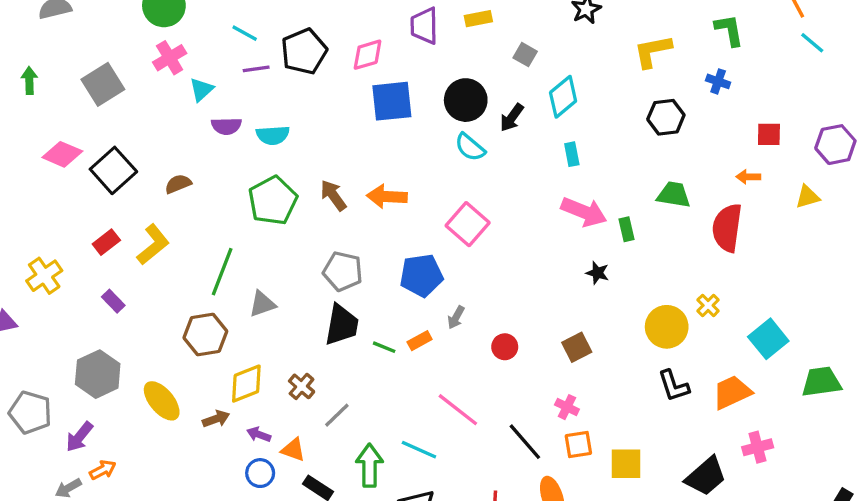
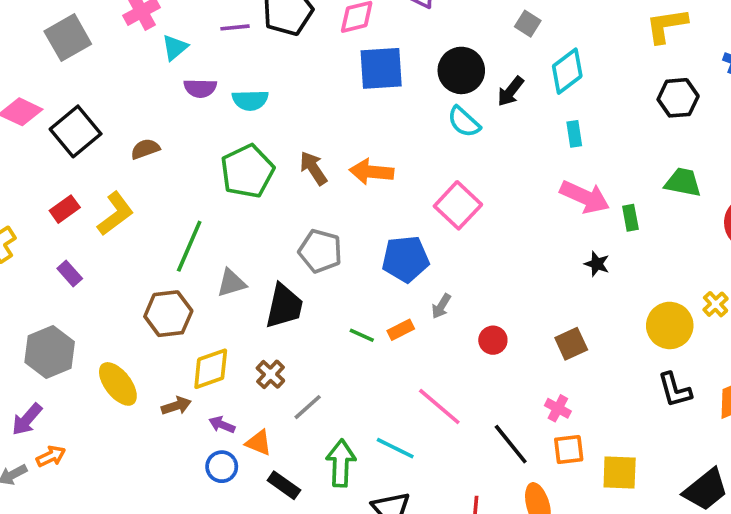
black trapezoid: (342, 325) -> (284, 306), moved

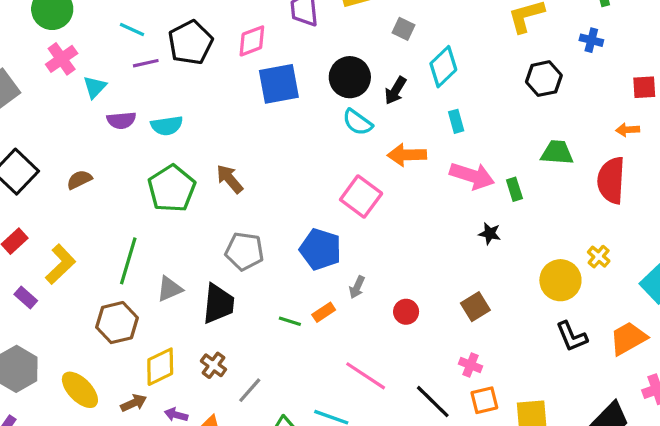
orange arrow: (372, 172) -> (407, 155), moved
yellow L-shape: (115, 214) -> (60, 264), moved
blue pentagon: (405, 259) -> (320, 249), turned 30

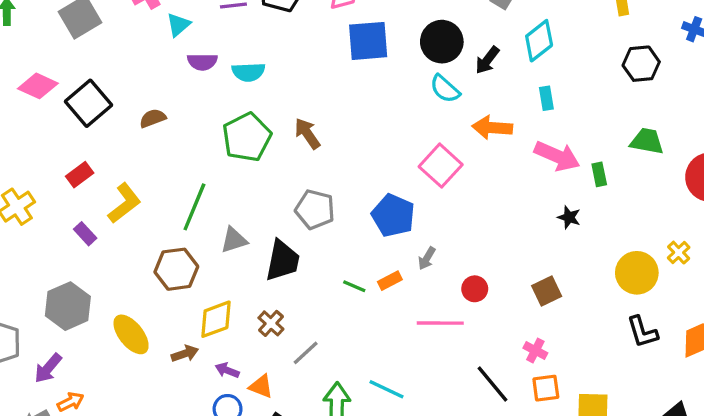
pink line: (366, 376) -> (440, 323), moved, turned -39

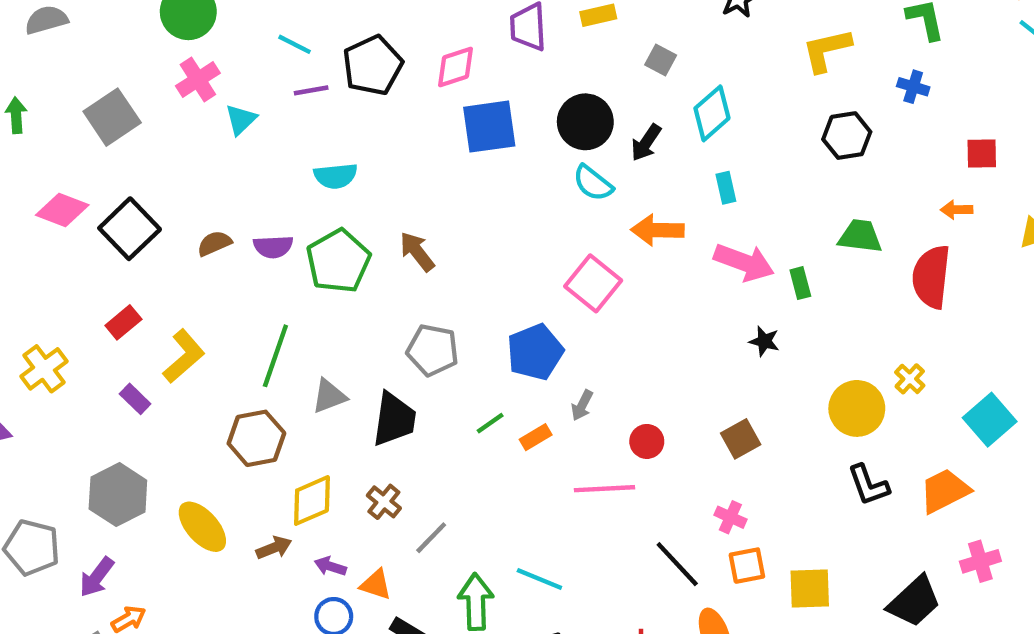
purple semicircle: (202, 62) -> (273, 247), moved
blue pentagon: (393, 216) -> (535, 352), turned 30
green line: (354, 286) -> (490, 423), moved, turned -55

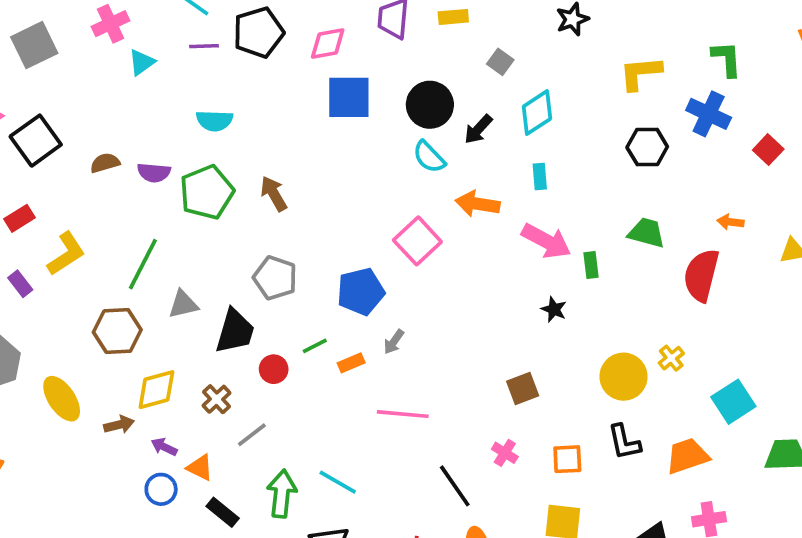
blue cross: (913, 87) -> (709, 114), size x1.6
red square: (982, 153) -> (768, 150), moved, turned 36
red circle: (647, 441) -> (274, 369), moved
orange square: (747, 566) -> (567, 459), moved

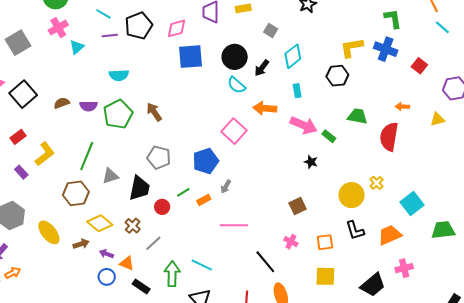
yellow L-shape: (640, 73) -> (352, 48), moved
black hexagon: (647, 147) -> (337, 76), moved
green rectangle: (591, 265) -> (329, 136), turned -40
yellow diamond: (156, 390) -> (100, 223), turned 60

